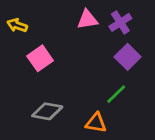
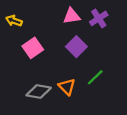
purple square: (128, 57) -> (76, 47), moved
orange triangle: (96, 123) -> (67, 87), moved, turned 36

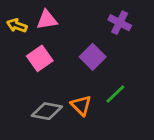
pink triangle: (72, 16) -> (47, 20), moved
purple cross: (99, 18) -> (120, 23), turned -30

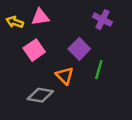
green line: (115, 94) -> (99, 70), moved, turned -30
orange triangle: (81, 105) -> (65, 76), moved

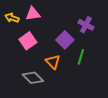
purple cross: (102, 20) -> (86, 25), moved
gray diamond: (40, 95) -> (33, 78), turned 35

